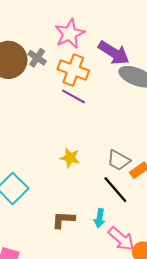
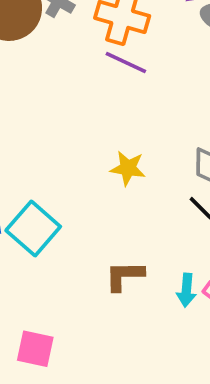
cyan arrow: (100, 218) -> (186, 290), moved

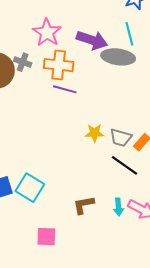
yellow star: (128, 168) -> (95, 133), moved
pink square: (35, 349) -> (46, 237), moved

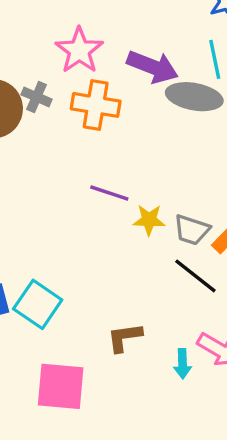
purple line: (65, 89) -> (109, 193), moved
cyan arrow: (118, 207) -> (182, 364), moved
pink square: (46, 237) -> (61, 386), size x1.5

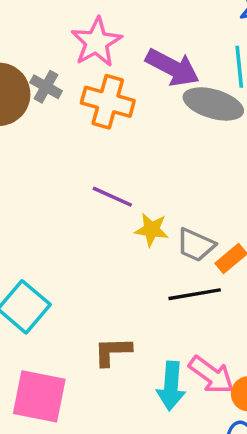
black line: (195, 276) -> (195, 294), turned -54
cyan arrow: (182, 364) -> (171, 386), size x1.5

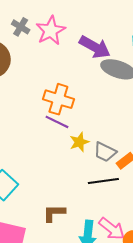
gray cross: (46, 87) -> (21, 27), moved
orange cross: (108, 102) -> (58, 99), moved
yellow star: (152, 230) -> (79, 142), turned -30

